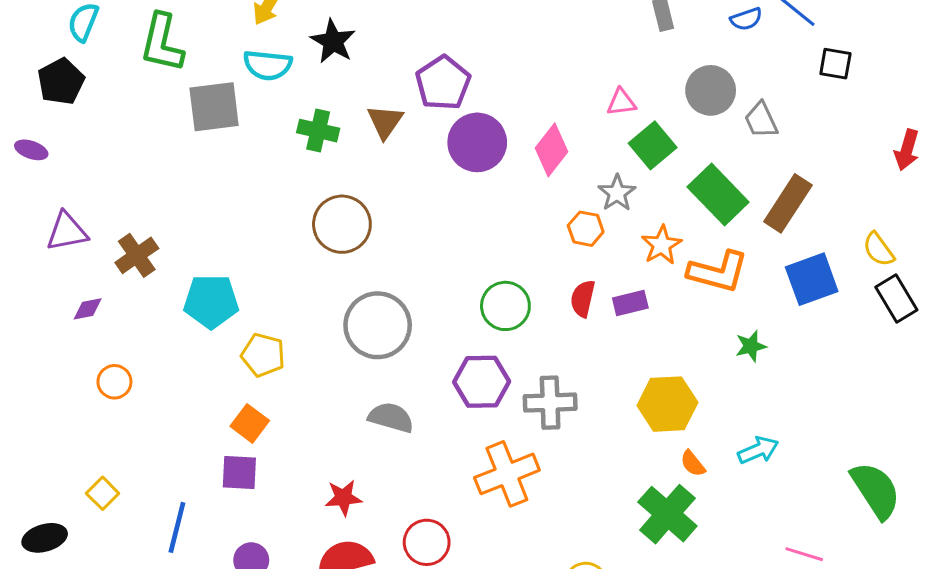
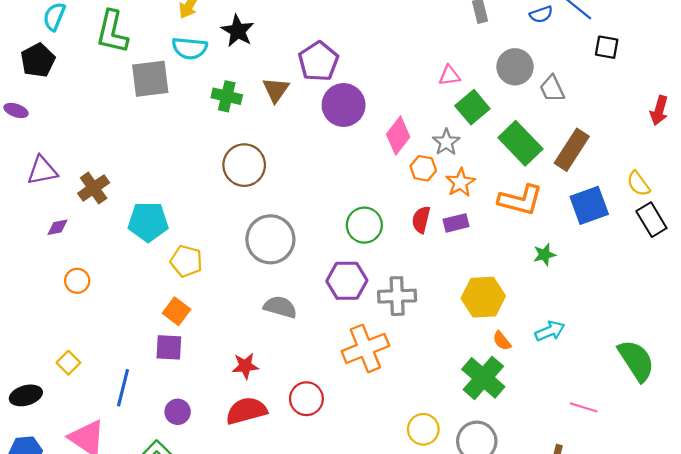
pink diamond: (552, 150) -> (398, 136), moved
orange star: (662, 245) -> (460, 183), moved

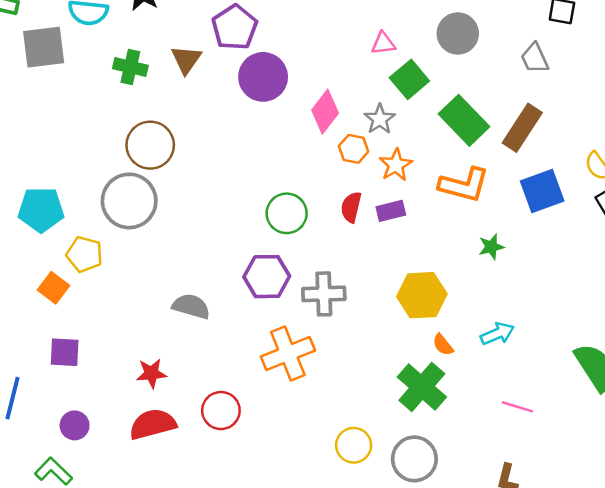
gray trapezoid: (552, 89) -> (535, 58), moved
gray circle: (270, 239) -> (129, 201), moved
orange square: (177, 311) -> (53, 288), moved
pink line: (584, 407) -> (517, 407), moved

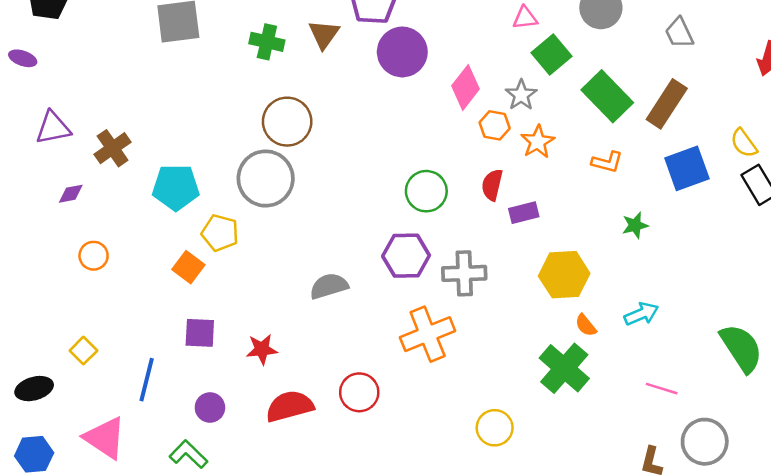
orange L-shape: (464, 185) -> (607, 162), size x0.6
purple rectangle: (391, 211) -> (524, 213), moved
gray semicircle: (191, 306) -> (329, 286), turned -33
red star: (151, 373) -> (262, 349), moved
gray circle: (414, 459) -> (705, 442), moved

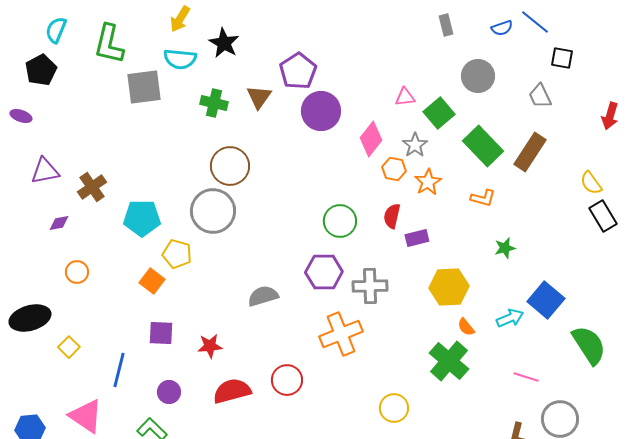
pink triangle: (525, 18) -> (405, 97), moved
blue square: (687, 168) -> (546, 300), moved, turned -30
black ellipse: (34, 389) -> (30, 318), moved, size x1.4

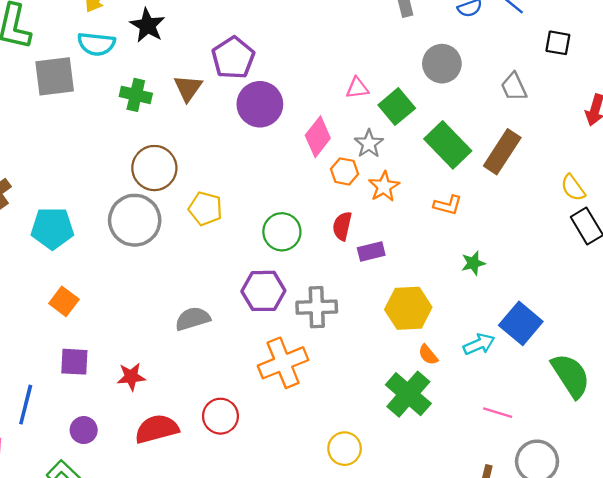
black square: (562, 58) -> (558, 43), moved
yellow pentagon: (177, 254) -> (205, 209), moved

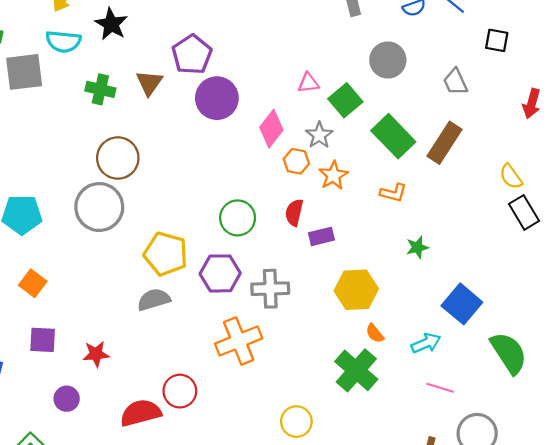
yellow pentagon: (205, 209) -> (166, 254), moved, size x1.4
cyan arrow: (479, 344) -> (426, 343), moved
red semicircle: (157, 429) -> (141, 413), moved
purple circle: (84, 430) -> (67, 399), moved

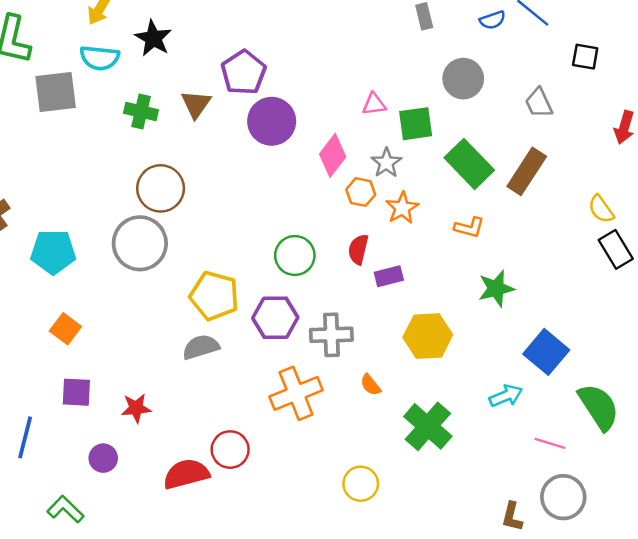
green square: (345, 100) -> (416, 124), turned 32
green star: (417, 247) -> (496, 288), size x1.4
orange semicircle: (375, 333) -> (370, 385), moved
pink line: (440, 388) -> (550, 443), moved

